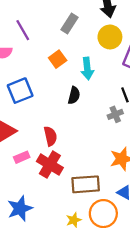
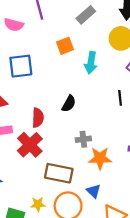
black semicircle: (74, 95) -> (69, 104), moved
gray cross: (115, 114) -> (83, 139), moved

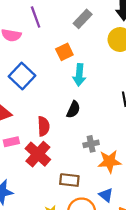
cyan arrow: (91, 63) -> (79, 75), moved
blue square: (21, 66) -> (22, 76), turned -35
brown rectangle: (59, 173) -> (69, 180), size x0.7

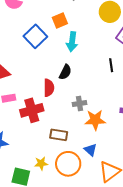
blue square: (22, 76) -> (35, 36), moved
red semicircle: (44, 126) -> (49, 88), moved
red cross: (38, 154) -> (32, 110), turned 30

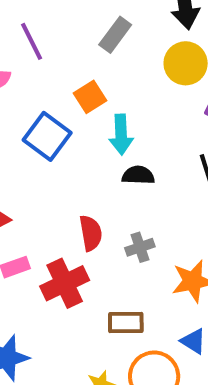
black semicircle: (65, 72) -> (138, 175), moved, turned -105
gray cross: (80, 104) -> (140, 247), moved

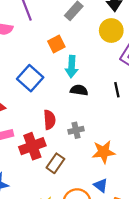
blue square: (47, 136) -> (30, 78), moved
brown rectangle: (126, 322) -> (55, 163), moved, turned -60

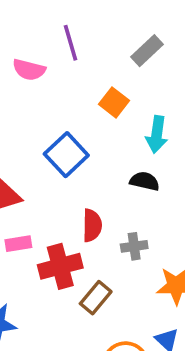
orange square: (56, 44) -> (114, 102), turned -30
cyan arrow: (72, 67) -> (157, 134), moved

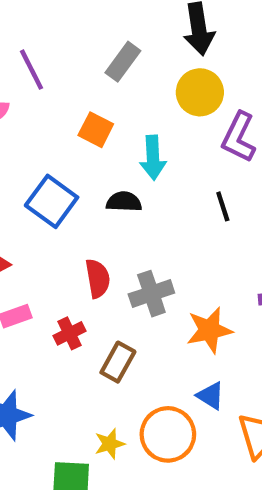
black semicircle: (145, 181) -> (124, 202), moved
gray cross: (134, 246) -> (151, 294), size x1.4
red cross: (60, 266) -> (69, 333), size x0.6

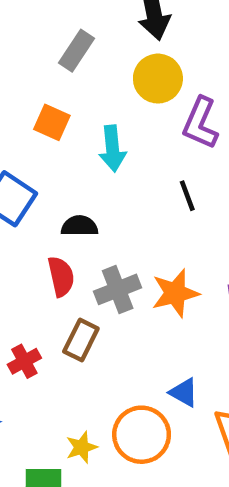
black semicircle: (124, 202) -> (79, 226), moved
orange star: (209, 330) -> (175, 293), moved
red cross: (69, 333) -> (24, 361), moved
brown rectangle: (118, 362) -> (81, 340), moved

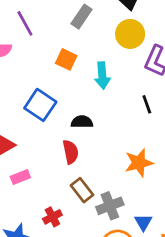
gray cross: (118, 289) -> (110, 206), moved
brown rectangle: (81, 340) -> (82, 190), turned -65
red cross: (24, 361) -> (52, 217), moved
blue triangle: (184, 393) -> (143, 222), turned 30

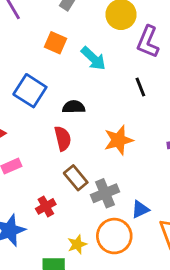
cyan arrow: (102, 76) -> (93, 58), turned -40
orange star: (139, 163) -> (118, 140), moved
blue triangle: (143, 222) -> (140, 209), turned 36

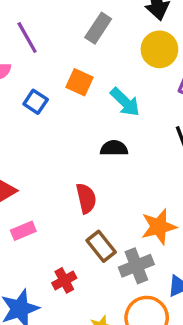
blue square: (30, 91) -> (36, 102), moved, size x0.6
black semicircle: (74, 107) -> (114, 148), moved
orange star: (118, 140) -> (159, 227), moved

